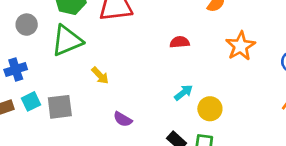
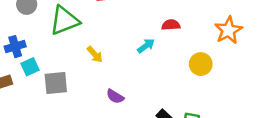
cyan arrow: (184, 93) -> (146, 46), moved
cyan square: (31, 101) -> (30, 67), moved
yellow circle: (210, 109) -> (201, 64), moved

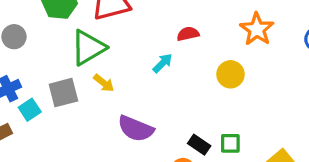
green triangle: (64, 21) -> (88, 48), moved
gray square: (56, 83) -> (63, 93), moved
purple semicircle: (115, 96) -> (136, 129), size x1.6

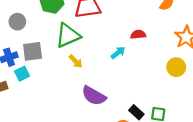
yellow circle: (231, 74) -> (176, 67), moved
gray square: (63, 93) -> (33, 51), moved

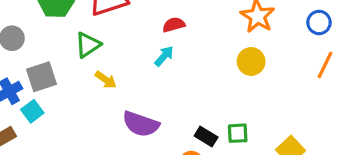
red semicircle: (138, 34) -> (174, 25), moved
green triangle: (68, 36) -> (88, 45), size x0.7

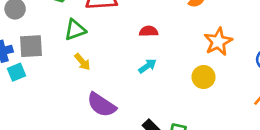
cyan arrow: (164, 56) -> (147, 66), moved

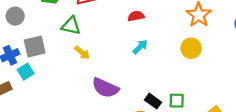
green triangle: (75, 30) -> (71, 26), turned 42

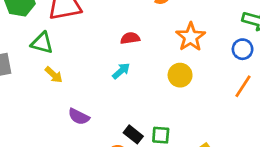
red semicircle: (136, 16) -> (130, 38), moved
purple semicircle: (105, 88) -> (79, 117), size x0.7

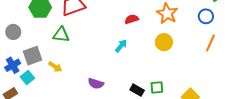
red semicircle: (130, 38) -> (132, 19), moved
yellow arrow: (54, 75) -> (55, 67), moved

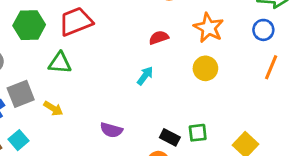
cyan square: (27, 77) -> (19, 140), moved

